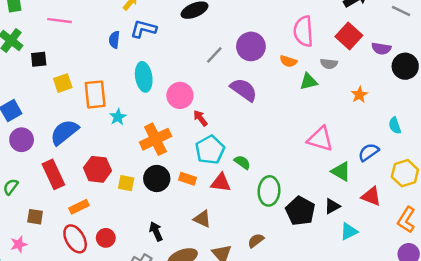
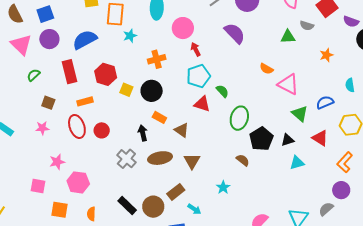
orange semicircle: (288, 61) -> (266, 69), moved
orange cross: (156, 139) -> (157, 59), size x0.7
orange rectangle: (187, 179) -> (159, 117), moved
brown semicircle: (256, 241) -> (243, 160), moved, turned 64
pink star: (19, 244) -> (42, 128), moved

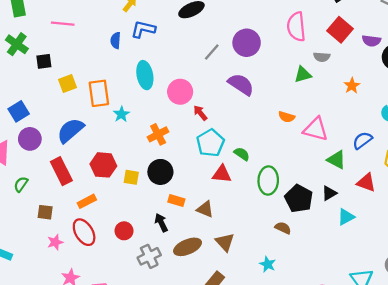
pink star: (42, 128) -> (55, 242), moved
red circle: (102, 130) -> (124, 231), moved
gray cross: (126, 159) -> (149, 256), turned 36

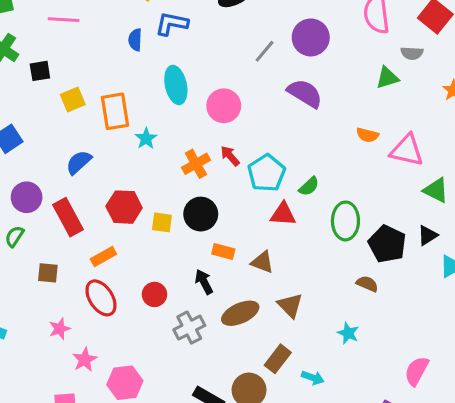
red arrow: (200, 113) -> (230, 156), moved
blue semicircle: (71, 130) -> (79, 162), size x0.7
purple circle: (30, 139) -> (27, 197), moved
green semicircle: (242, 154) -> (309, 186), turned 105
pink star: (55, 242) -> (60, 329), moved

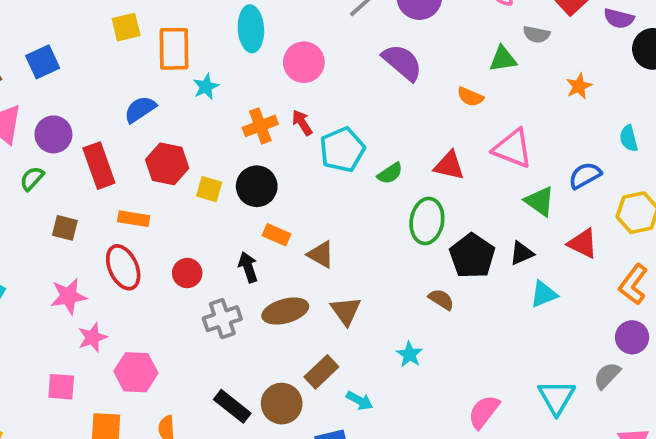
orange semicircle: (367, 135) -> (470, 97), moved
blue semicircle: (79, 162) -> (140, 109), moved
red triangle: (283, 214) -> (449, 166), moved
orange rectangle: (103, 257) -> (134, 219), turned 30
pink star: (60, 329) -> (68, 296), size x1.4

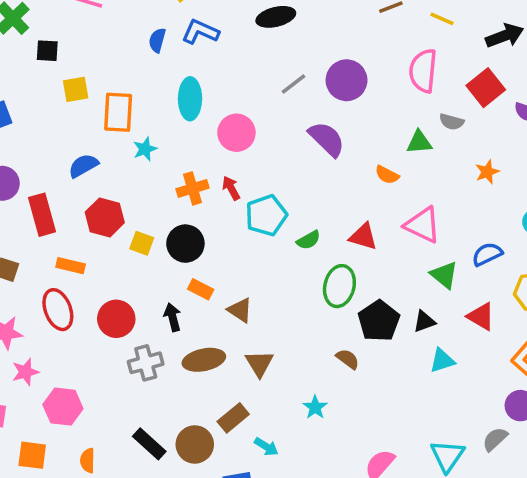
red circle: (187, 273) -> (116, 319), size x1.4

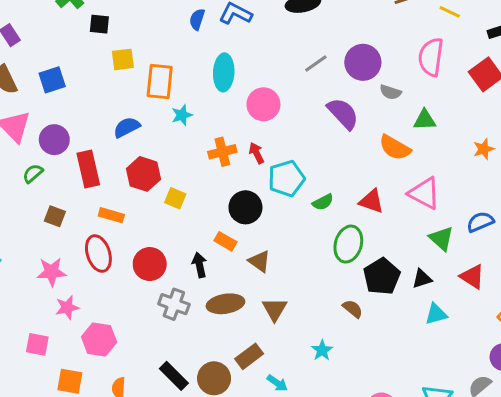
gray semicircle: (452, 122) -> (390, 92), moved
orange semicircle: (387, 175) -> (395, 148), size x1.5
black circle: (185, 244) -> (245, 207), moved
gray cross: (146, 363) -> (174, 304), turned 32

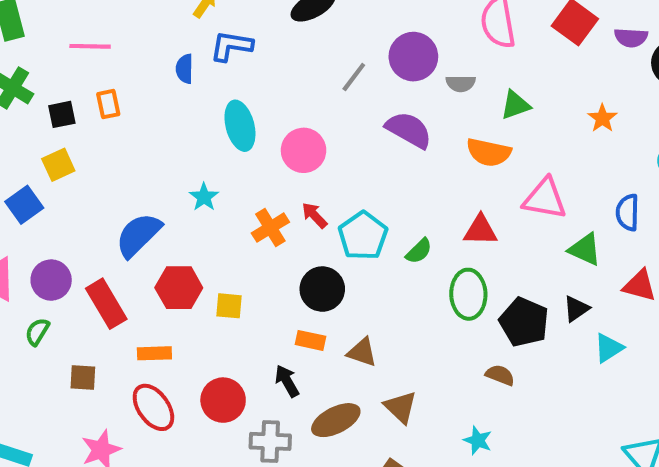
yellow square: (123, 59) -> (58, 165), moved
orange rectangle: (160, 82) -> (108, 104), moved, size x0.6
blue semicircle: (127, 127) -> (138, 235), size x1.4
blue semicircle: (480, 222) -> (628, 212), turned -48

